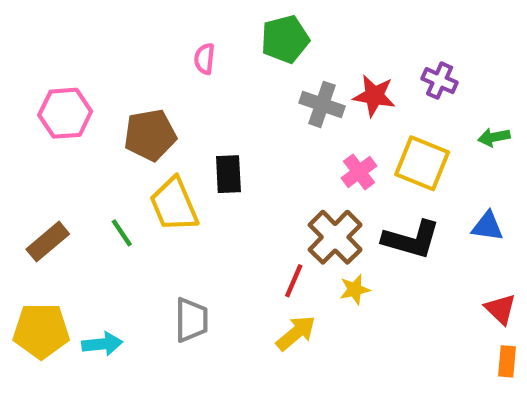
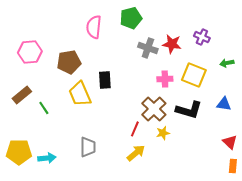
pink semicircle: (204, 59) -> (94, 27), size x1.6
pink cross: (359, 172) -> (165, 79), turned 35
green line: (122, 233) -> (44, 108), moved
brown rectangle: (48, 242) -> (22, 95), moved

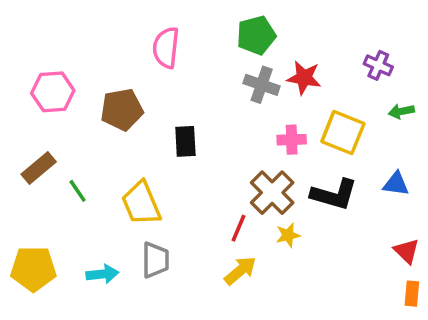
green pentagon: (131, 18) -> (256, 35), moved
purple cross: (202, 37) -> (378, 65), moved
yellow trapezoid: (80, 94) -> (141, 203), moved
cyan arrow: (47, 158) -> (102, 274), moved

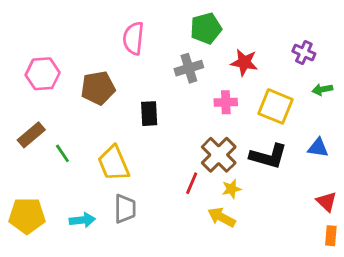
gray cross: (262, 85) -> (189, 68), moved, turned -36
pink cross: (292, 140) -> (226, 102), moved
yellow arrow: (240, 271) -> (222, 217), moved, turned -112

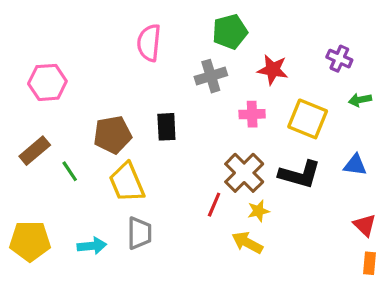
brown pentagon: (98, 88) -> (112, 135), moved

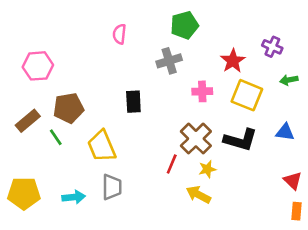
pink semicircle: (149, 43) -> (119, 34), size x0.7
red star: (273, 70) -> (233, 61), moved, turned 30
brown pentagon: (112, 135) -> (68, 108), moved

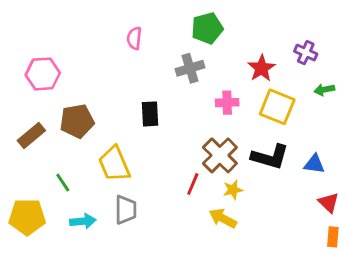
blue triangle: (285, 132) -> (314, 164), moved
green line: (56, 137) -> (63, 183), moved

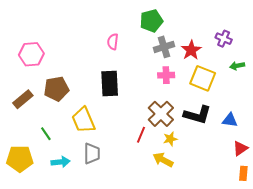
pink semicircle: (134, 38) -> (113, 42), moved
gray cross: (190, 68) -> (164, 47), moved
black rectangle: (150, 114) -> (110, 84), size x1.4
red triangle: (329, 203) -> (240, 148), turned 42

